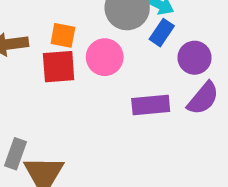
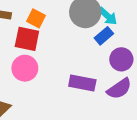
pink circle: (105, 57) -> (25, 68), moved

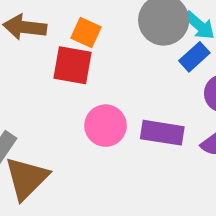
pink circle: (25, 68) -> (106, 126), moved

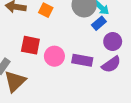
red square: (73, 65) -> (30, 45), moved

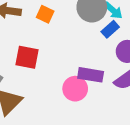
pink circle: (54, 56) -> (75, 89), moved

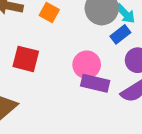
pink circle: (75, 89) -> (87, 65), moved

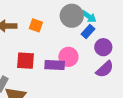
purple rectangle: (95, 83) -> (55, 65), moved

